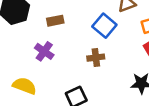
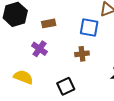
blue square: (104, 26) -> (89, 27), turned -30

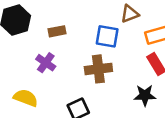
brown cross: (82, 54) -> (98, 69), size x1.5

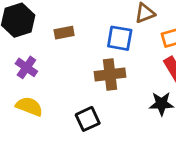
purple cross: (46, 63) -> (26, 67), moved

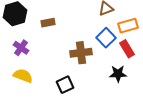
blue square: (120, 38) -> (106, 38), moved, turned 36

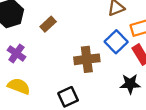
brown rectangle: (48, 23) -> (48, 24), turned -32

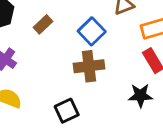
blue square: (116, 42) -> (92, 31), moved

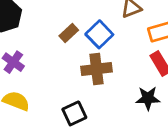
brown rectangle: (43, 24) -> (69, 33), moved

